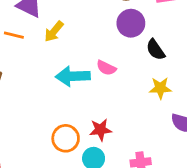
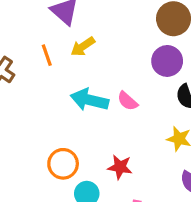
orange line: (14, 35) -> (47, 55), moved, turned 42
red star: (100, 130) -> (120, 167), moved

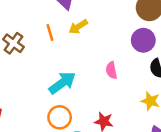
cyan arrow: (89, 100) -> (62, 83), moved, turned 128
pink semicircle: (128, 101) -> (111, 70), turned 35

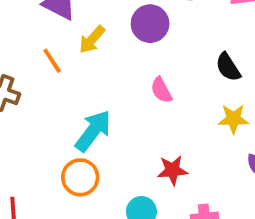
purple circle: (143, 40) -> (150, 24), moved
orange circle: (60, 117) -> (80, 177), moved

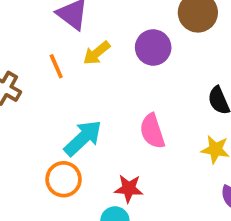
pink semicircle: (161, 90) -> (152, 131), moved, size x1.4
red star: (173, 170) -> (129, 189), moved

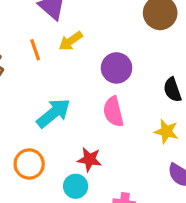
purple circle: (153, 47) -> (117, 68), moved
orange circle: (64, 179) -> (29, 164), moved

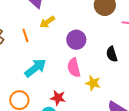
orange line: (35, 50) -> (25, 35), moved
yellow star: (166, 131) -> (93, 83), moved

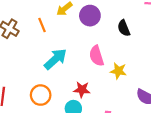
purple circle: (76, 40) -> (90, 16), moved
black semicircle: (112, 54) -> (124, 28), moved

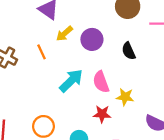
cyan arrow: (55, 59) -> (71, 81), moved
red star: (82, 90) -> (102, 114), moved

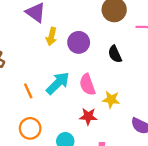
yellow arrow: (64, 34) -> (51, 36), turned -36
orange line: (41, 52) -> (28, 91), moved

